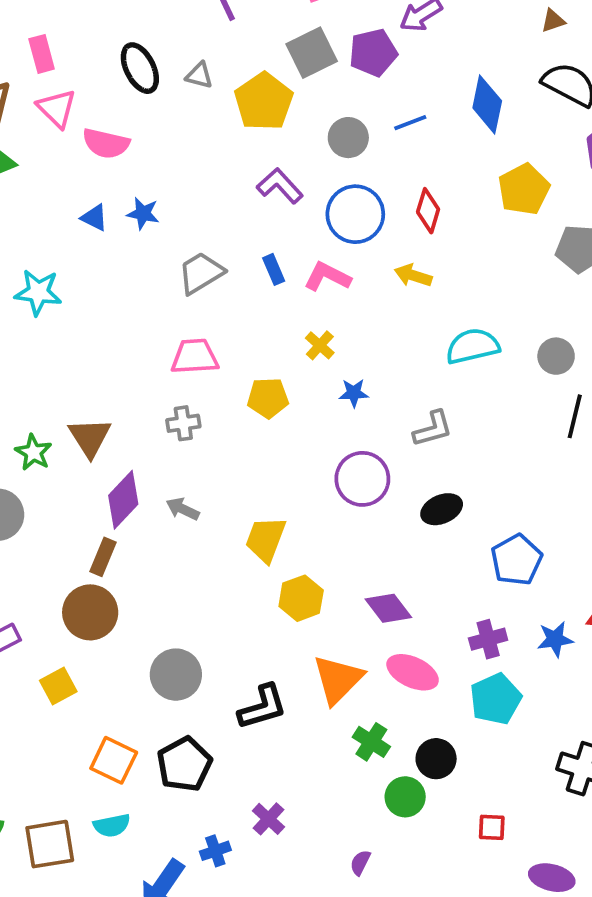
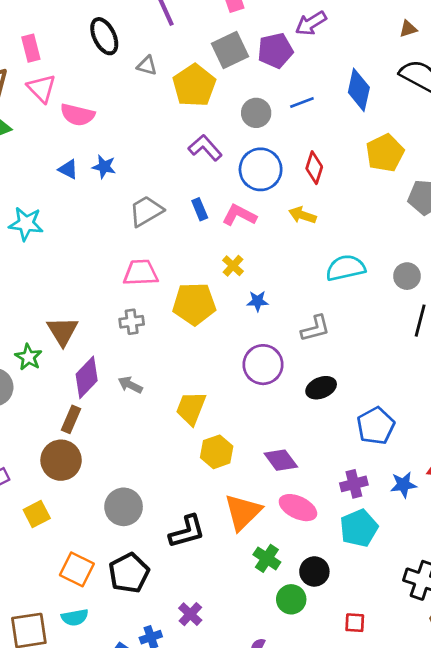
black ellipse: (140, 68) -> (104, 36), moved
yellow pentagon: (268, 398) -> (194, 304), size x1.4
green star: (33, 452) -> (28, 357), moved

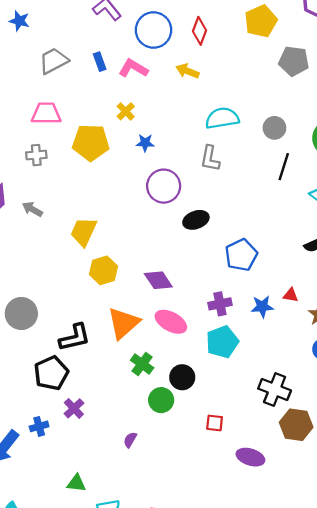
gray L-shape: (315, 328) -> (210, 158), moved, turned 112
purple circle: (263, 365) -> (164, 186), moved
black pentagon: (129, 573) -> (51, 373), moved

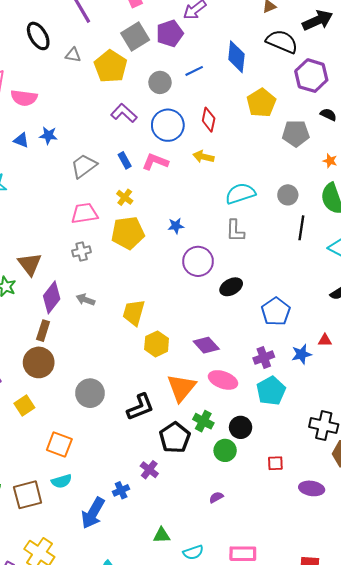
yellow cross: (126, 111) -> (125, 197), moved
black pentagon: (51, 373) -> (175, 438), moved
purple semicircle: (130, 440) -> (216, 497), moved, turned 40

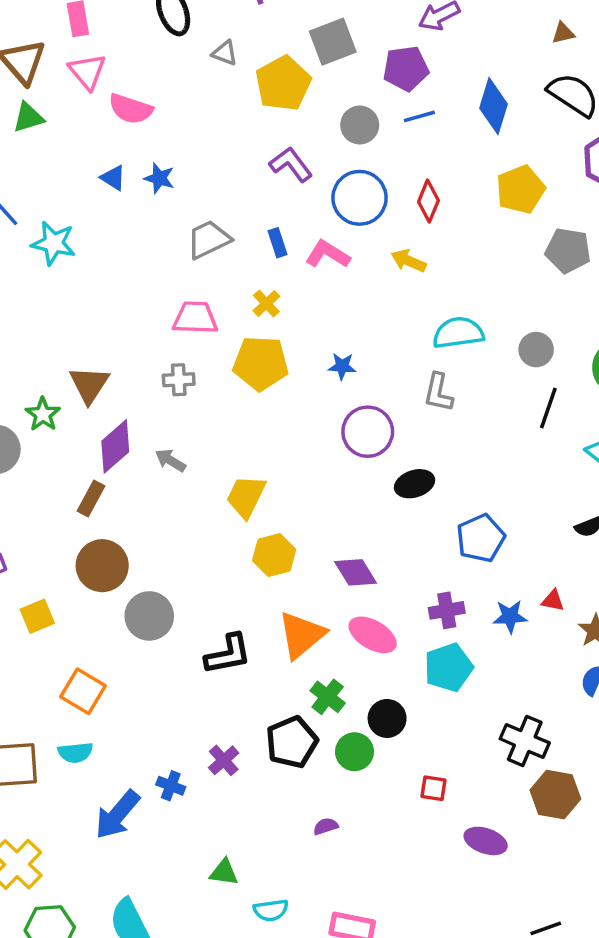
purple pentagon: (170, 33) -> (406, 69), moved
brown circle: (39, 362) -> (102, 566), moved
black pentagon: (175, 438) -> (292, 742), moved
blue cross: (121, 490) -> (171, 786), turned 35

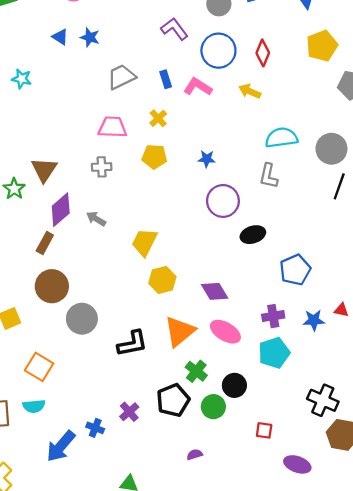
cyan star: (53, 243) -> (22, 79), size x0.7
gray circle: (536, 350) -> (331, 149), size x1.4
yellow pentagon: (261, 363) -> (154, 157), size x0.7

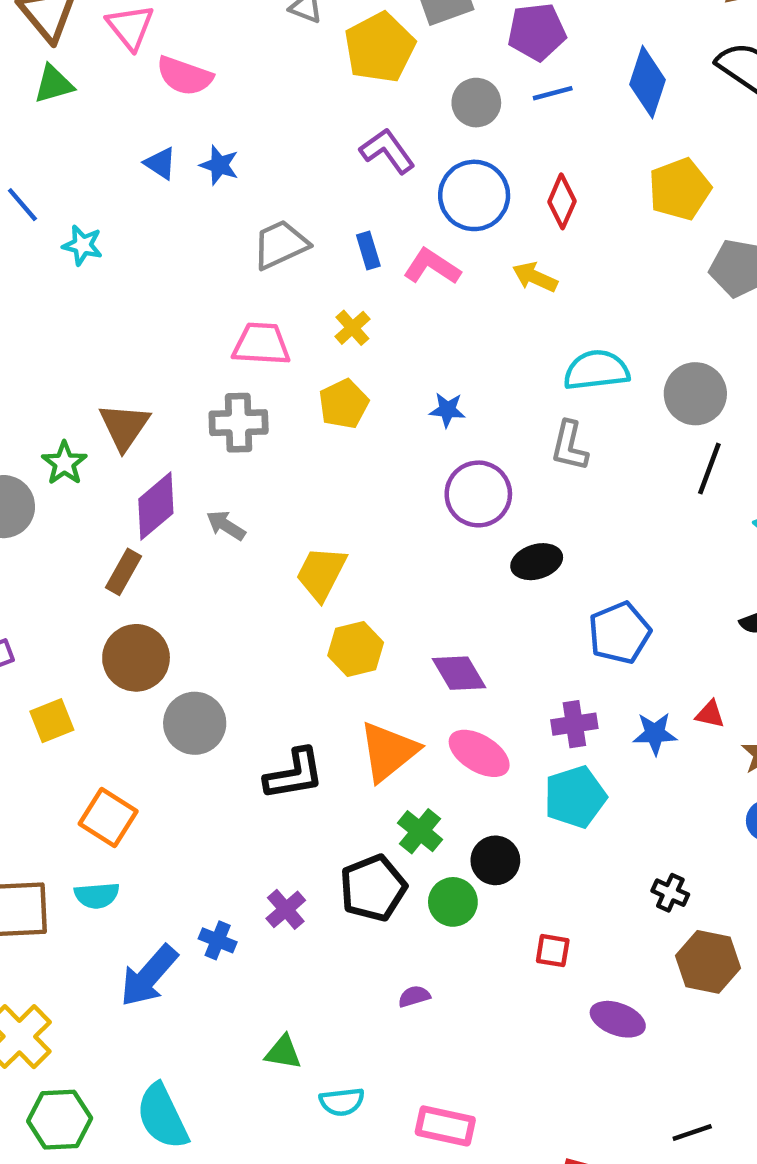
yellow pentagon: (154, 157) -> (344, 404), turned -30
gray cross: (102, 167) -> (239, 423), size x1.4
black cross: (323, 400) -> (670, 893), size x0.6

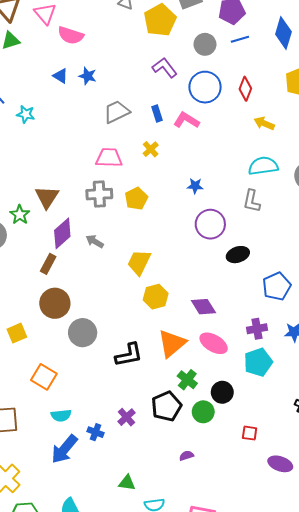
yellow arrow: (535, 277) -> (264, 123), moved
yellow pentagon: (344, 404) -> (136, 199), moved
cyan semicircle: (97, 895) -> (61, 415), moved

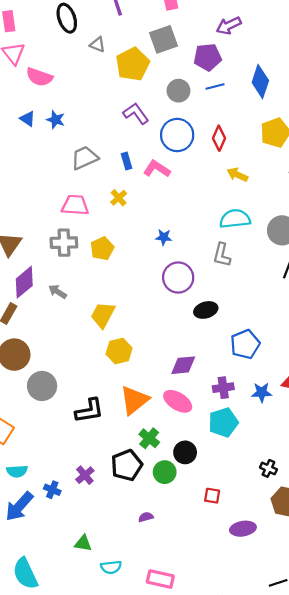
purple diamond: (203, 307) -> (183, 365), moved, turned -65
purple ellipse: (280, 464) -> (243, 529), turned -30

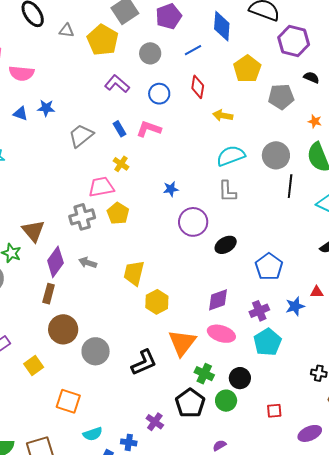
blue line: (215, 86) -> (193, 50), moved
blue circle: (177, 135) -> (159, 94), size x0.7
pink trapezoid: (75, 205) -> (101, 187), moved

